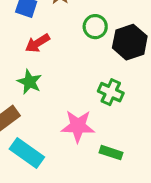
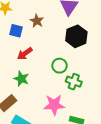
green circle: (95, 27) -> (60, 66), moved
black hexagon: (130, 42) -> (76, 36), moved

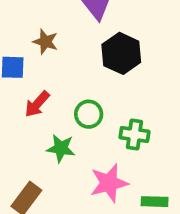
green circle: (60, 66) -> (89, 114), moved
green star: (21, 79) -> (61, 148), moved

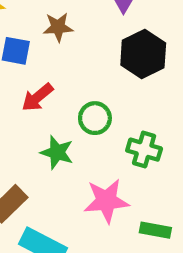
brown star: (45, 42) -> (58, 27), turned -30

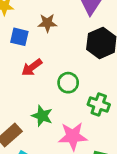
green star: (57, 152) -> (42, 116), moved

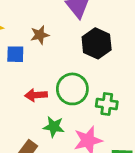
red arrow: (32, 67) -> (36, 95), moved, turned 45
green circle: (68, 83) -> (72, 89), size x1.5

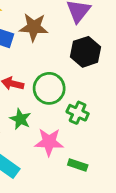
brown star: (40, 35) -> (34, 27), size x1.5

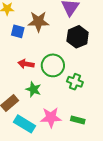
pink star: (49, 142) -> (51, 117), moved

